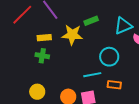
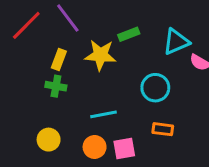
yellow rectangle: (44, 38) -> (59, 59), turned -64
cyan line: (92, 75) -> (103, 114), moved

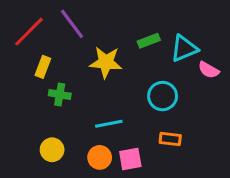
green rectangle: (129, 34) -> (149, 41), moved
yellow rectangle: (59, 59) -> (43, 67), moved

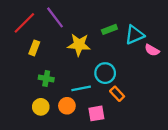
green cross: (60, 94) -> (46, 79), moved
cyan circle: (163, 96) -> (105, 73), moved
orange rectangle: (170, 139) -> (117, 94), moved, turned 40
orange circle: (100, 157) -> (67, 106), moved

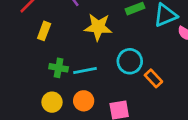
cyan line: (81, 88) -> (85, 70), moved
orange rectangle: (117, 94) -> (153, 78), moved

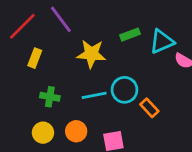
cyan line: (85, 70) -> (94, 95), moved

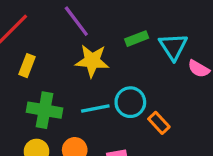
purple line: (61, 19) -> (76, 21), moved
cyan triangle: (162, 41) -> (173, 47), turned -40
green cross: (50, 97) -> (44, 110), size x1.5

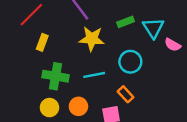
cyan circle: (130, 102) -> (130, 62), moved
orange rectangle: (159, 123) -> (126, 94), moved

